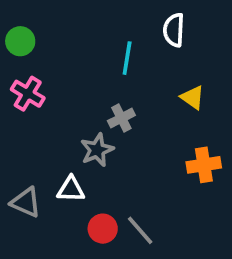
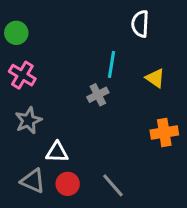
cyan line: (127, 58) -> (111, 65), moved
gray star: (97, 150) -> (28, 120), moved
gray triangle: (26, 202) -> (33, 181), moved
red circle: (103, 229) -> (68, 184), moved

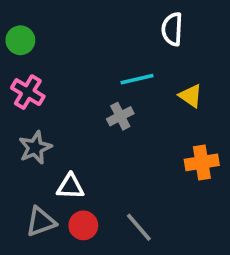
cyan line: (111, 65) -> (137, 79), turned 68
gray triangle: (33, 181) -> (41, 222), turned -44

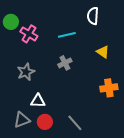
cyan line: (137, 79) -> (67, 35), moved
pink cross: (28, 92) -> (29, 34), moved
gray star: (35, 148) -> (26, 72), moved

